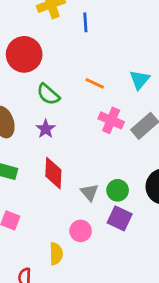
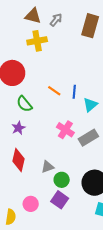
blue line: (85, 22) -> (74, 92), moved
orange line: (95, 83) -> (54, 91), moved
gray triangle: (89, 192) -> (48, 167), moved, turned 40

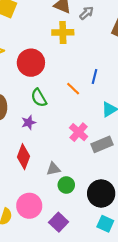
blue line: (74, 92) -> (95, 77), moved
purple square: (60, 200) -> (59, 222), moved
pink circle: (31, 204) -> (29, 206), size x1.5

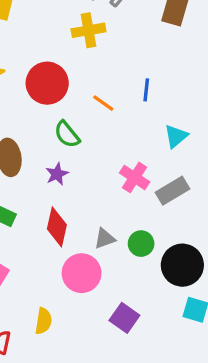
orange line: (73, 89) -> (103, 103), moved
green circle: (66, 185) -> (141, 244), moved
pink circle: (29, 206) -> (82, 273), moved

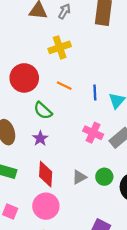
yellow cross: (89, 30) -> (60, 47), moved
blue line: (146, 90) -> (95, 92), moved
pink circle: (82, 273) -> (46, 206), moved

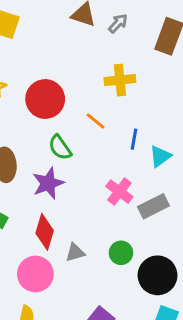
yellow cross: (60, 47) -> (120, 80), moved
purple star: (40, 138) -> (48, 183), size x1.5
gray triangle: (79, 177) -> (75, 252), moved

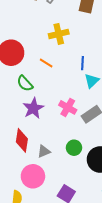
blue line: (134, 139) -> (83, 63), moved
purple star: (48, 183) -> (33, 108), moved
pink circle: (35, 274) -> (33, 176), moved

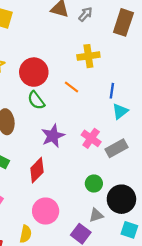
green semicircle: (25, 83) -> (36, 100), moved
red diamond: (22, 140) -> (37, 170), turned 30
gray triangle: (44, 151) -> (96, 215), moved

